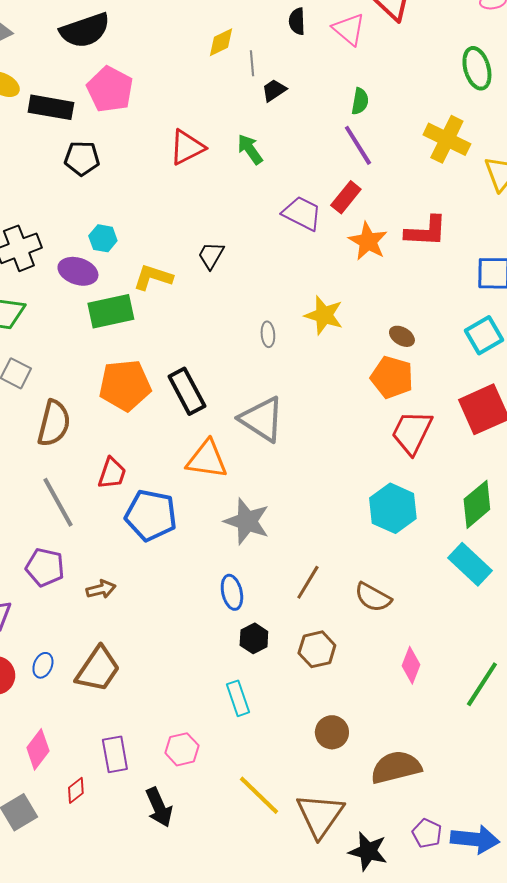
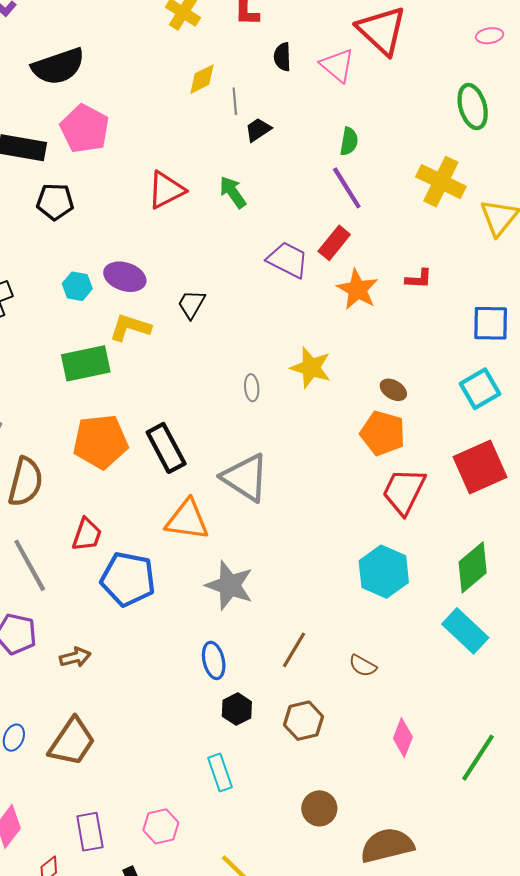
red L-shape: (426, 231) -> (419, 279), size x0.6
purple ellipse: (78, 271) -> (125, 277), moved
brown semicircle: (373, 597) -> (363, 666), size x0.7

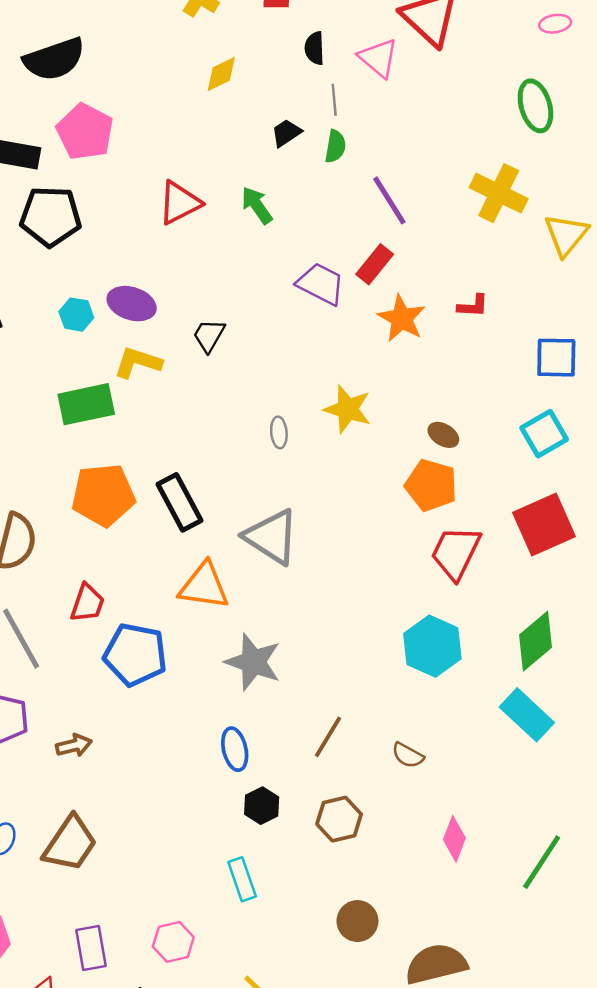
gray line: (235, 101) -> (334, 100), moved
green semicircle: (349, 141) -> (335, 146), moved
black pentagon: (55, 202) -> (51, 216), size x1.4

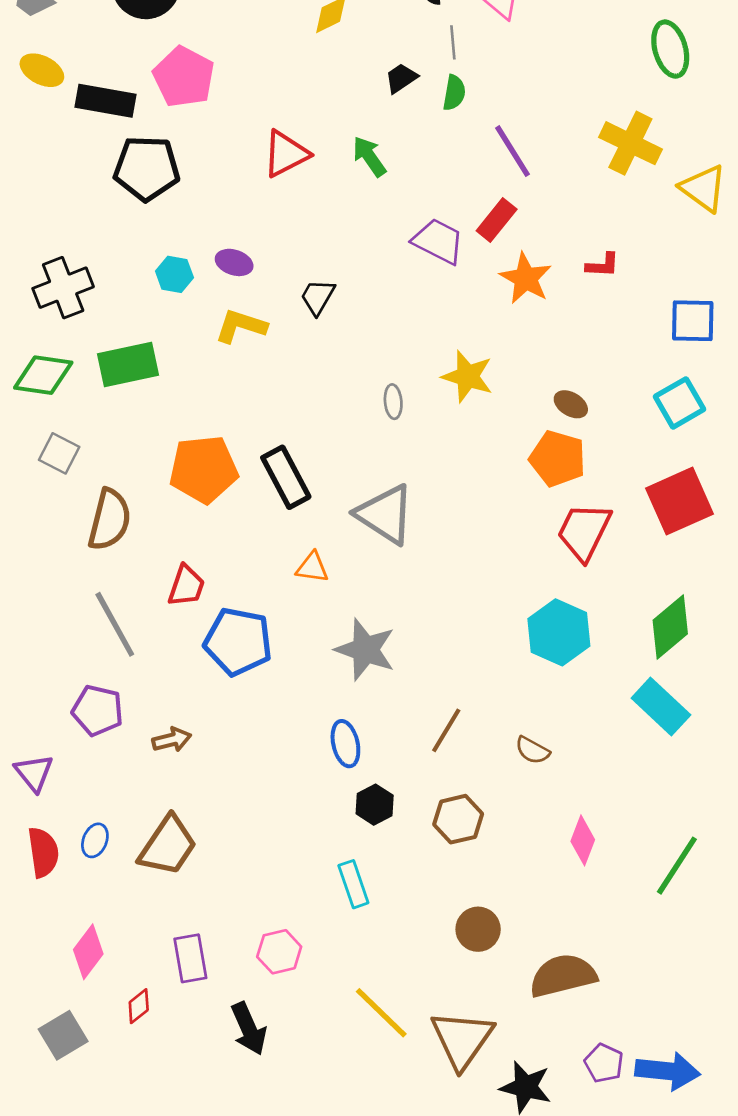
yellow triangle: (566, 235) -> (703, 188), turned -33
purple ellipse: (132, 304) -> (234, 262), size x0.7
green rectangle: (86, 404) -> (128, 365), moved
orange triangle: (204, 586) -> (312, 567), size x0.6

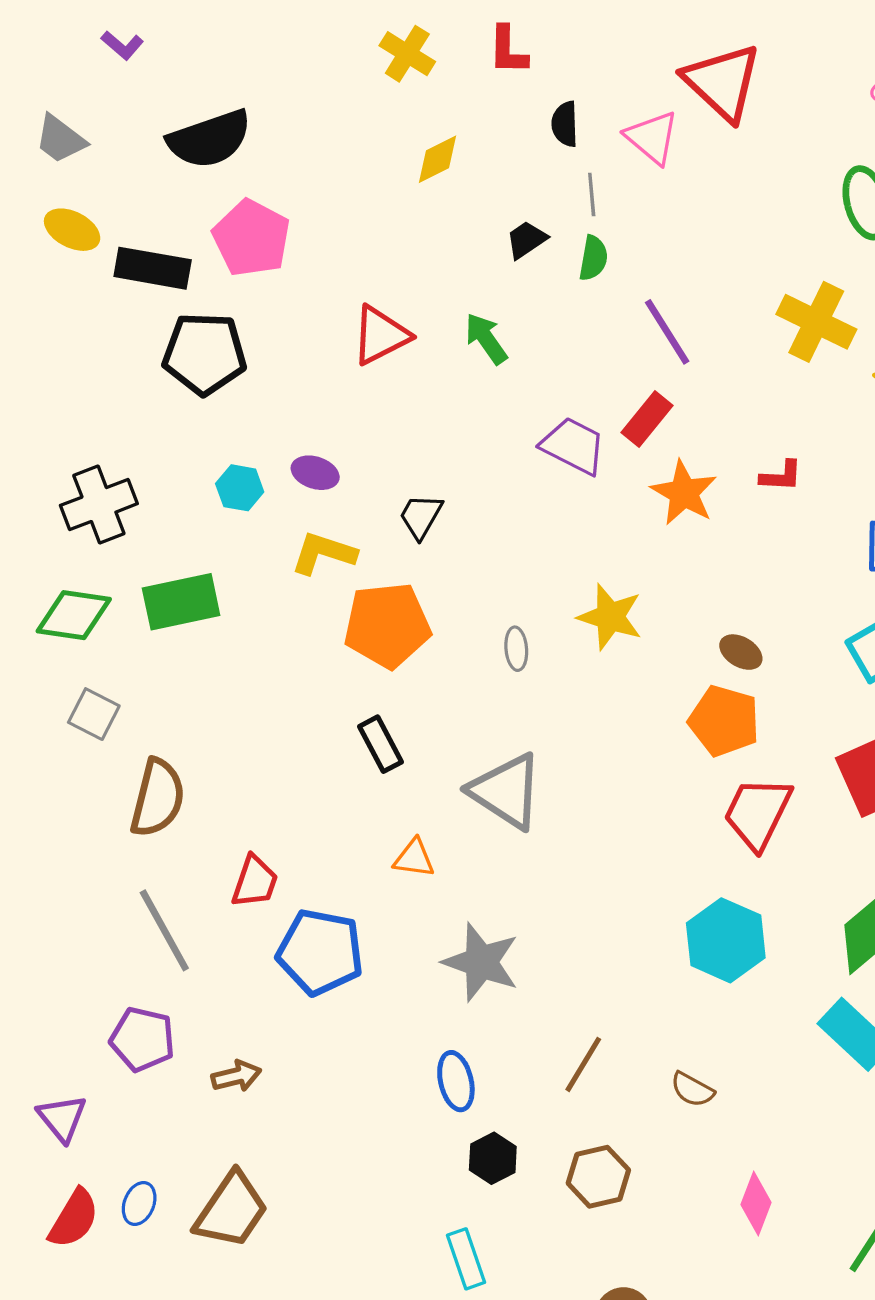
orange pentagon: (204, 469) -> (387, 625), moved
black rectangle: (286, 477) -> (380, 744), size x0.7
red semicircle: (43, 852) -> (74, 1219), turned 39

